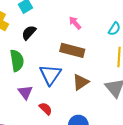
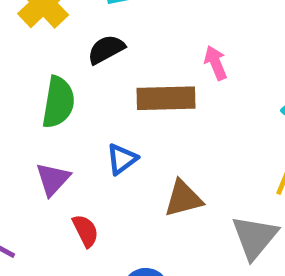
brown rectangle: (72, 50) -> (166, 98), moved, turned -35
blue triangle: (50, 75) -> (122, 159), size x0.6

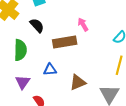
black semicircle: (106, 49) -> (37, 25), turned 84
blue triangle: (122, 159) -> (50, 70), turned 40

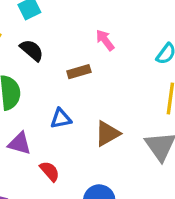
brown rectangle: (65, 42) -> (79, 72), size x0.6
purple triangle: (23, 82) -> (20, 143), turned -42

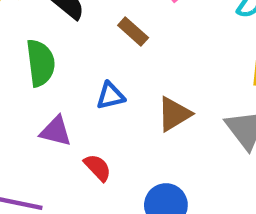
brown rectangle: (79, 72) -> (133, 31), turned 60

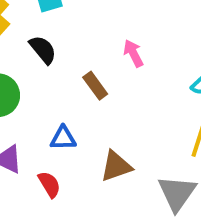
red semicircle: (98, 168) -> (49, 184), moved

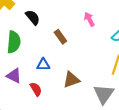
pink arrow: (133, 53) -> (89, 19), moved

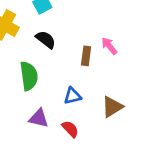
pink arrow: (89, 19) -> (109, 46), moved
brown rectangle: (60, 37) -> (86, 56), turned 56

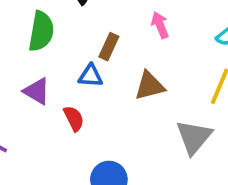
brown rectangle: (86, 56) -> (109, 47), moved
brown triangle: (112, 107) -> (150, 86), moved

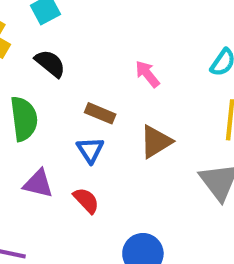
brown rectangle: (109, 47) -> (100, 113), turned -75
blue triangle: (91, 76) -> (90, 150), turned -50

